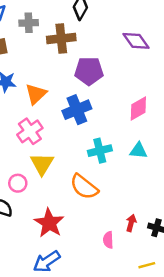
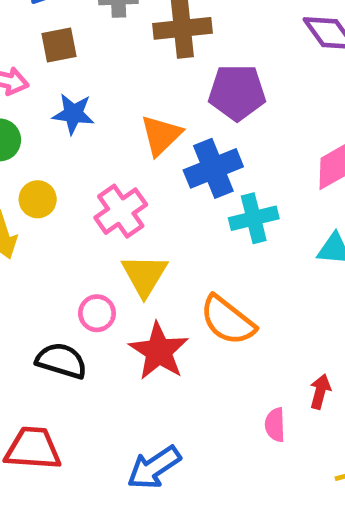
orange triangle: (36, 94) -> (161, 135), moved
cyan cross: (100, 151) -> (254, 218), moved
red star: (49, 223) -> (159, 351), moved

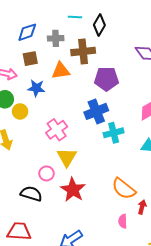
orange triangle: (161, 135) -> (61, 71), moved, turned 36
yellow circle: (38, 199) -> (20, 111), moved
orange semicircle: (228, 320) -> (124, 189), moved

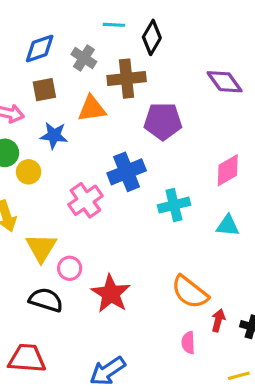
gray cross: (56, 38) -> (84, 58), turned 35
blue cross: (96, 111) -> (127, 172), moved
yellow triangle: (67, 157) -> (41, 248), moved

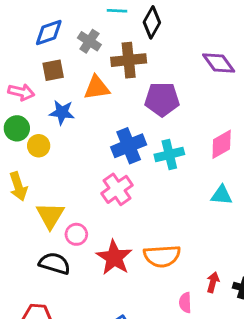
pink cross: (85, 200) -> (117, 189), moved
cyan cross: (174, 205) -> (169, 154), moved
orange semicircle: (190, 292) -> (162, 256), moved, turned -42

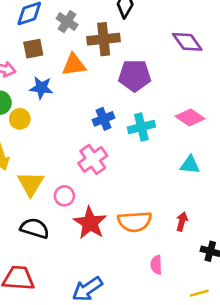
pink diamond: (222, 144) -> (190, 118), turned 64
blue cross: (129, 146) -> (104, 119), size x0.7
pink circle: (76, 234) -> (64, 196), moved
red arrow: (213, 282) -> (182, 222), moved

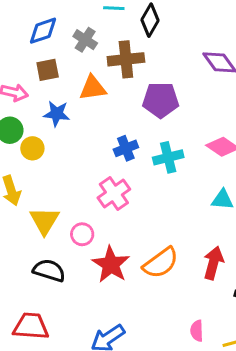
orange semicircle: (135, 222) -> (161, 263), turned -32
red arrow: (182, 222) -> (213, 263), size x1.5
pink semicircle: (156, 265) -> (197, 331), moved

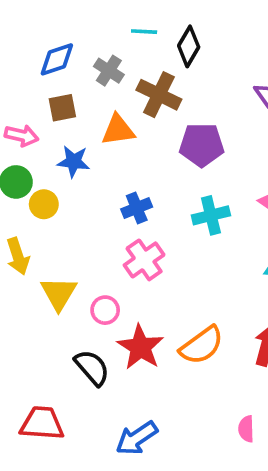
brown cross: (126, 59) -> (159, 95), turned 32
blue cross: (126, 148) -> (137, 208), moved
black semicircle: (49, 270) -> (92, 368), moved, turned 32

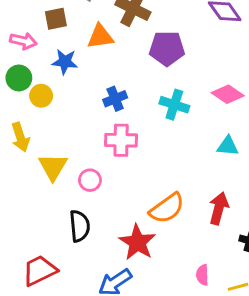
cyan cross: (211, 215) -> (174, 105), turned 32
pink cross: (144, 260) -> (121, 140), turned 36
red star: (140, 347) -> (137, 242), moved
black semicircle: (92, 368) -> (80, 226), turned 36
red trapezoid: (42, 423) -> (40, 270), turned -30

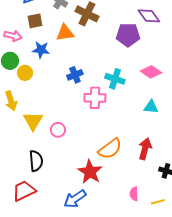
purple pentagon: (167, 48) -> (128, 35), moved
pink cross: (121, 140) -> (95, 98), moved
black semicircle: (80, 226) -> (36, 161), moved

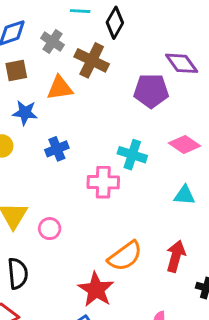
blue cross: (75, 75) -> (57, 149), moved

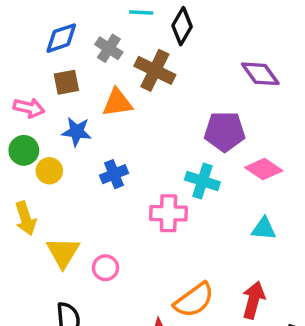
purple pentagon: (151, 91) -> (225, 132), moved

